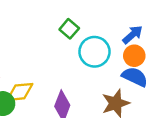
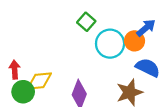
orange circle: (134, 56) -> (135, 41), moved

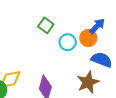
cyan circle: (110, 44) -> (68, 42), size x0.7

